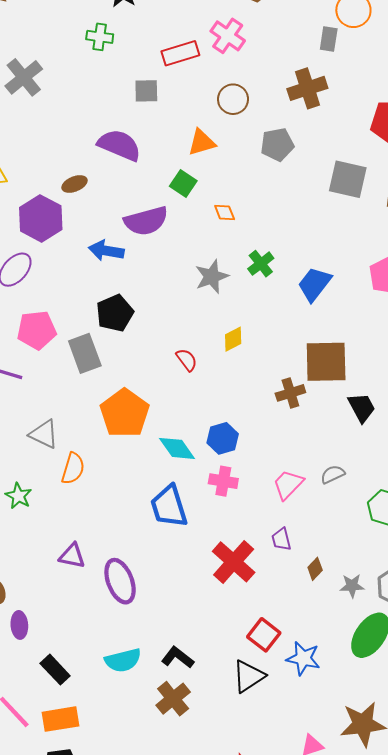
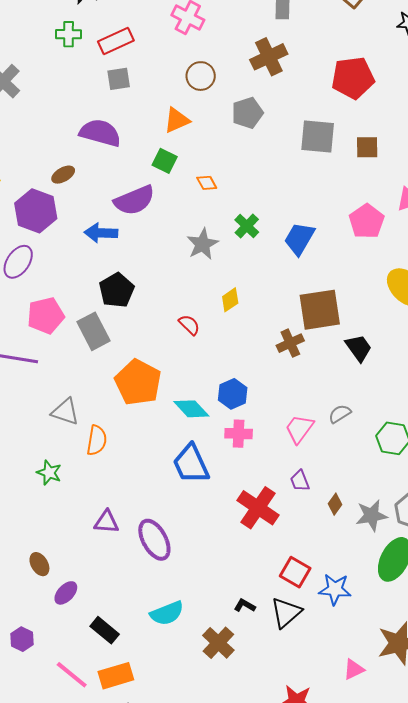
red rectangle: (180, 53) -> (116, 41), moved
gray star: (352, 586) -> (372, 515), size x1.4
purple ellipse: (19, 625) -> (66, 593), turned 55
black L-shape: (178, 657) -> (245, 606), moved, size x0.7

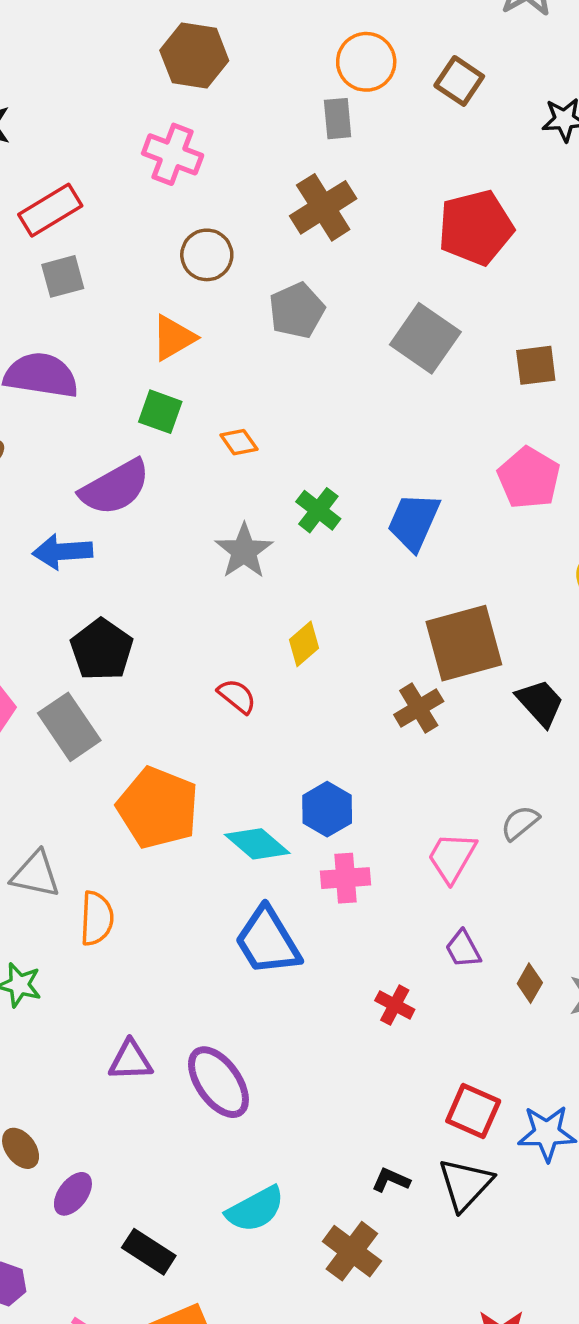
gray square: (318, 137) -> (425, 338), turned 36
brown square: (367, 147) -> (536, 365), moved
red cross: (258, 508) -> (395, 1005), size x0.5

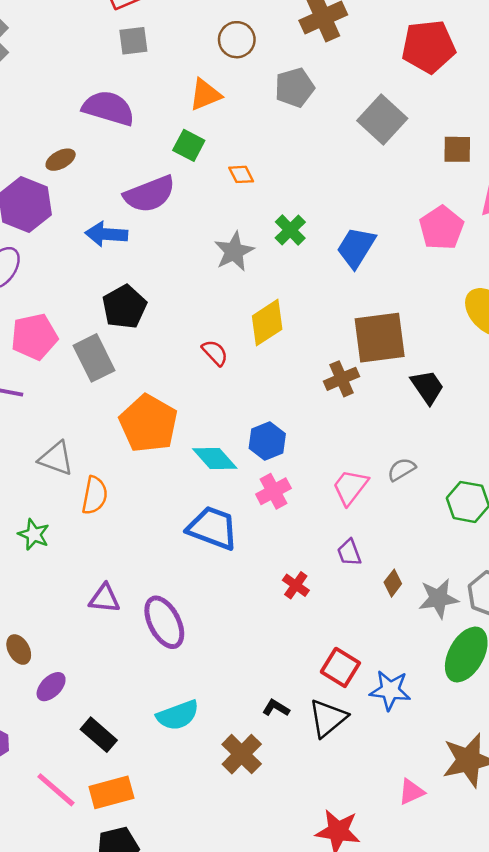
yellow diamond: (304, 644) -> (267, 323), size x1.5
pink cross: (346, 878) -> (273, 491), turned -32
blue trapezoid: (268, 941) -> (213, 528), turned 134

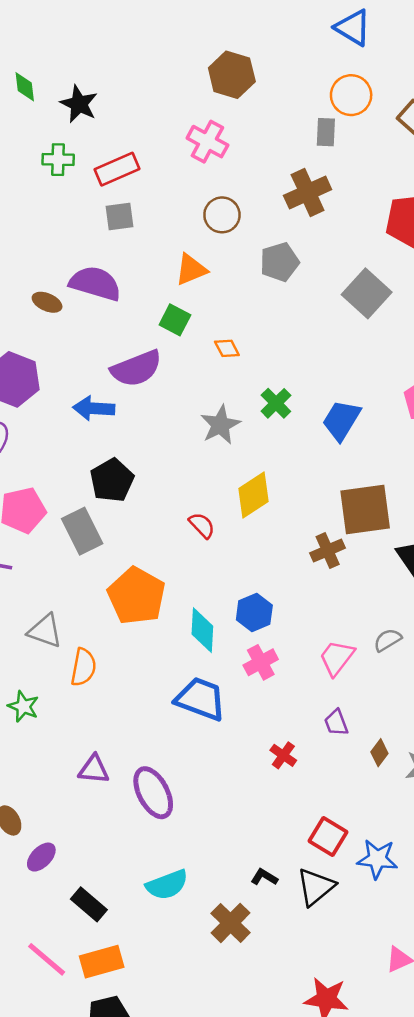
brown ellipse: (61, 160) -> (47, 302), moved, turned 52
cyan diamond: (215, 459) -> (202, 630), turned 45

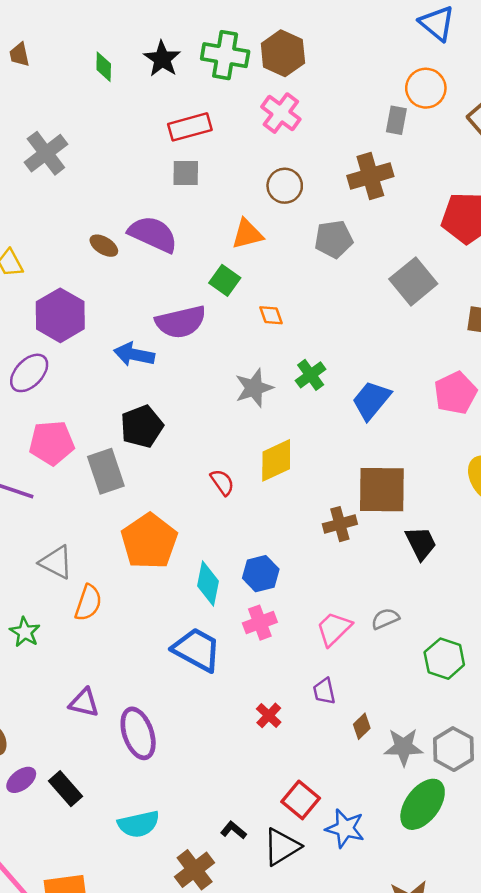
brown hexagon: (232, 75) -> (283, 53), moved
green diamond: (25, 87) -> (104, 67), moved
green cross: (58, 160) -> (225, 55), moved, size x1.5
black rectangle: (89, 904) -> (66, 789), moved

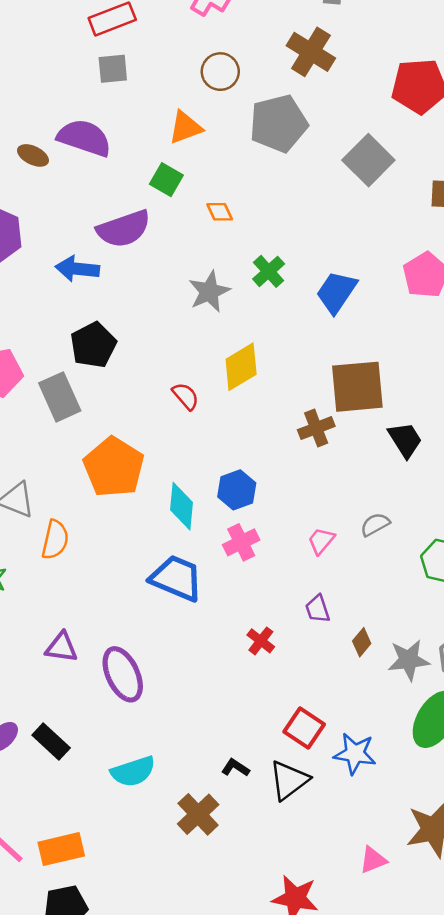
brown cross: (370, 176) -> (311, 52), turned -36
gray pentagon: (334, 239) -> (278, 123), size x1.4
pink trapezoid: (334, 629) -> (321, 541), size x0.7

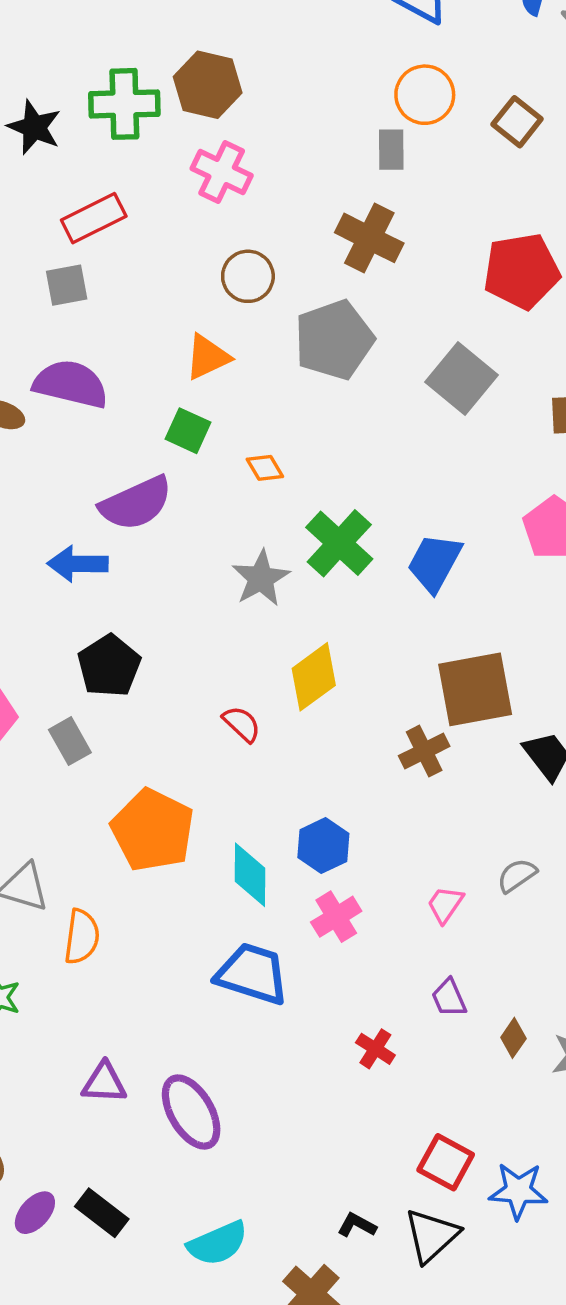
gray square: (113, 69) -> (67, 285), moved
green cross: (269, 271) -> (339, 543), size x1.5
gray rectangle: (60, 397) -> (70, 741), size x0.7

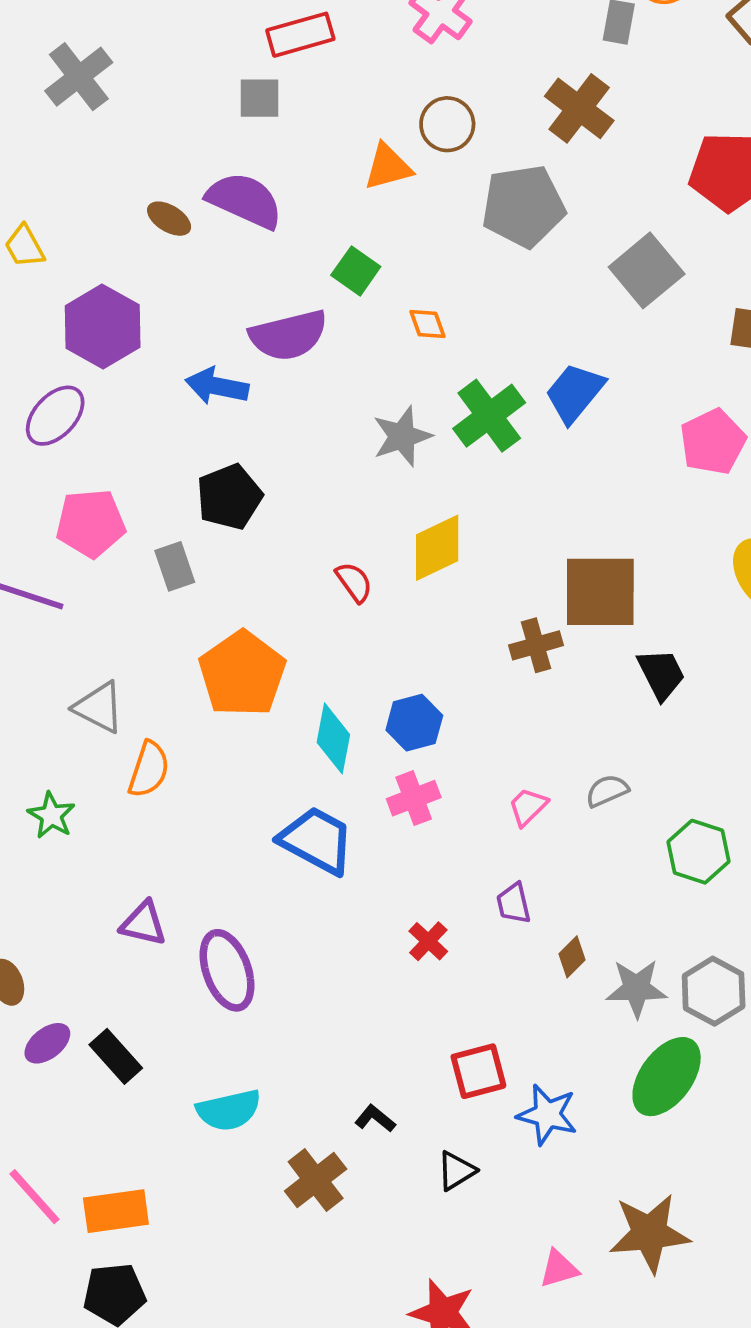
orange triangle: (207, 357) -> (388, 167), moved
blue trapezoid: (435, 563) -> (575, 393), moved
red square: (446, 1162) -> (478, 1071), turned 36
black triangle: (432, 1236) -> (456, 1171), moved, size x0.7

